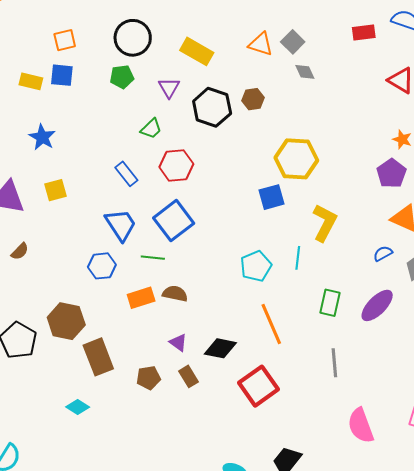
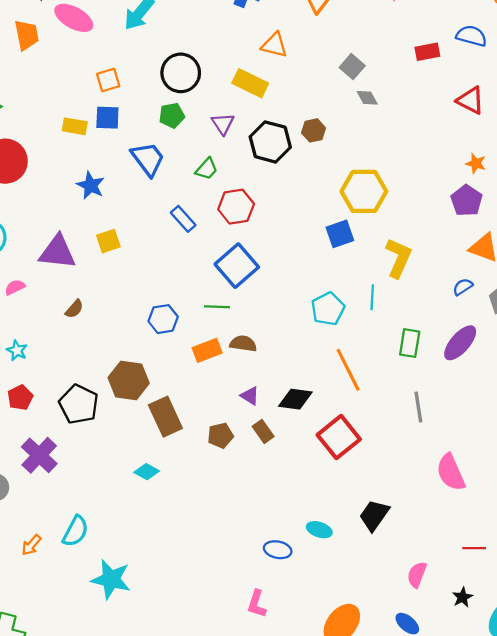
orange triangle: (261, 44) -> (274, 45), moved
blue trapezoid: (121, 225) -> (148, 159), moved

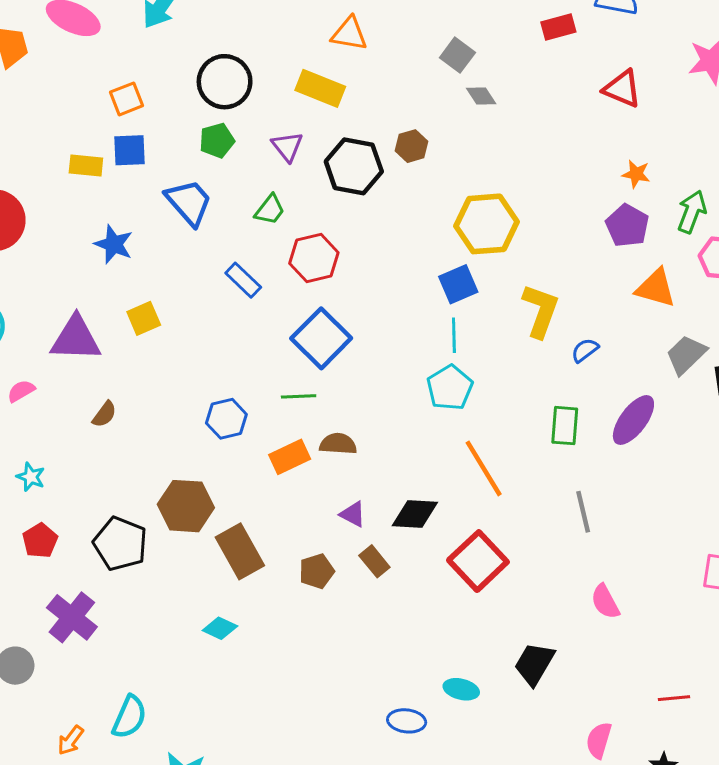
blue semicircle: (463, 287) -> (585, 350), moved
cyan line: (372, 297) -> (454, 335), moved
pink semicircle: (451, 472) -> (605, 602), moved, size x0.7

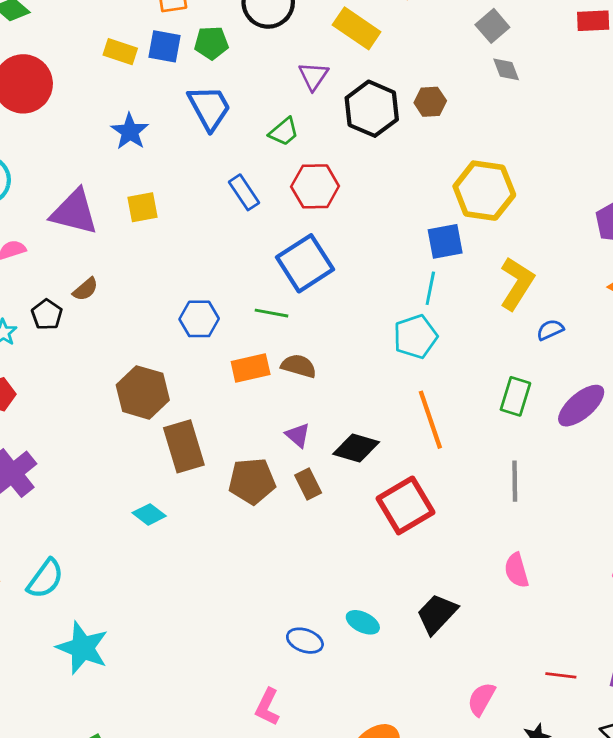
green pentagon: (217, 140) -> (211, 43), moved
black pentagon: (120, 544) -> (47, 315), moved, size x0.6
brown pentagon: (317, 571) -> (252, 481), size x1.4

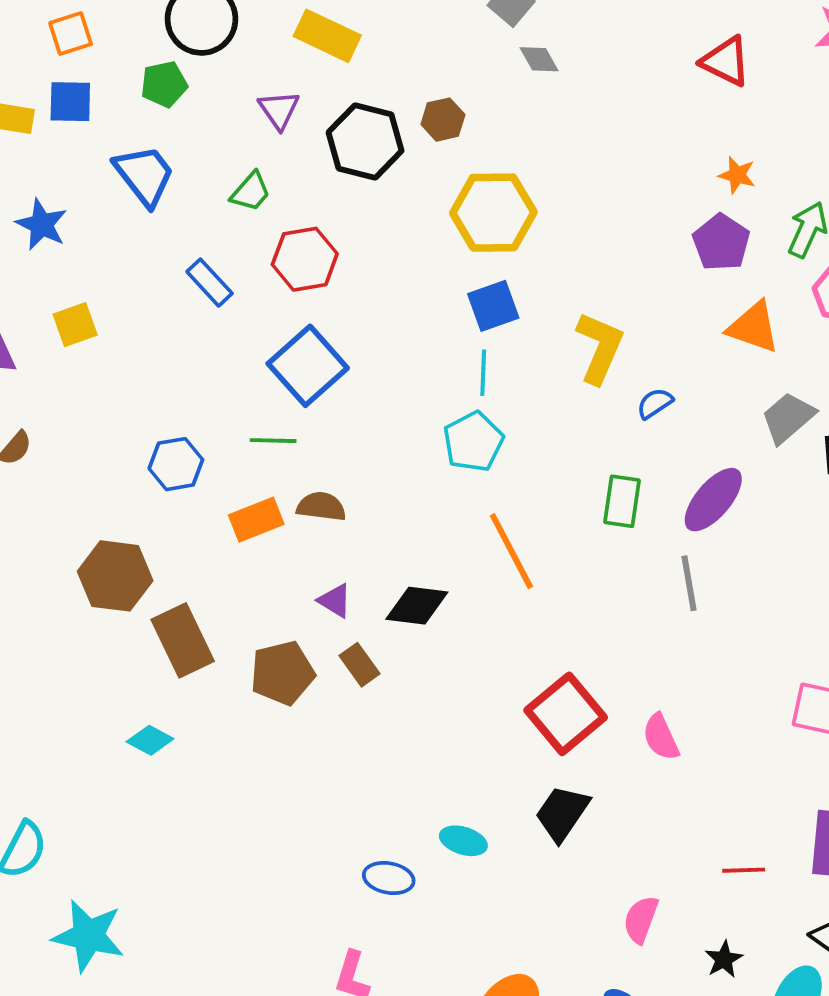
green pentagon: (211, 43) -> (164, 84), moved
yellow hexagon: (484, 191) -> (493, 213), moved
gray line: (515, 481) -> (689, 583), moved
red square: (406, 505) -> (566, 714), moved

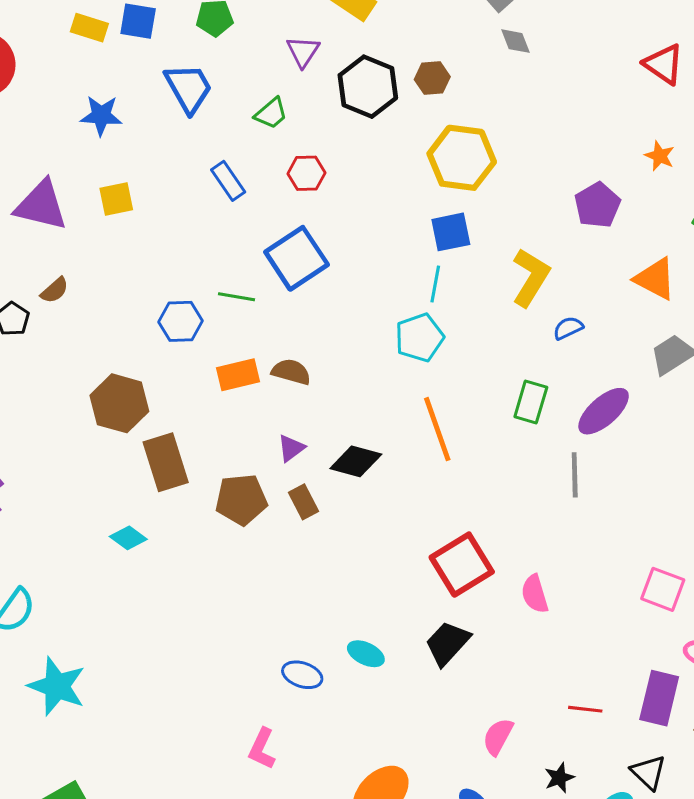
blue star: (42, 224) -> (101, 115), turned -30
purple pentagon: (721, 242) -> (597, 205), moved
red hexagon: (305, 259) -> (306, 173), size x0.7
green line: (273, 441) -> (237, 297), moved
purple triangle: (335, 601) -> (291, 448), turned 44

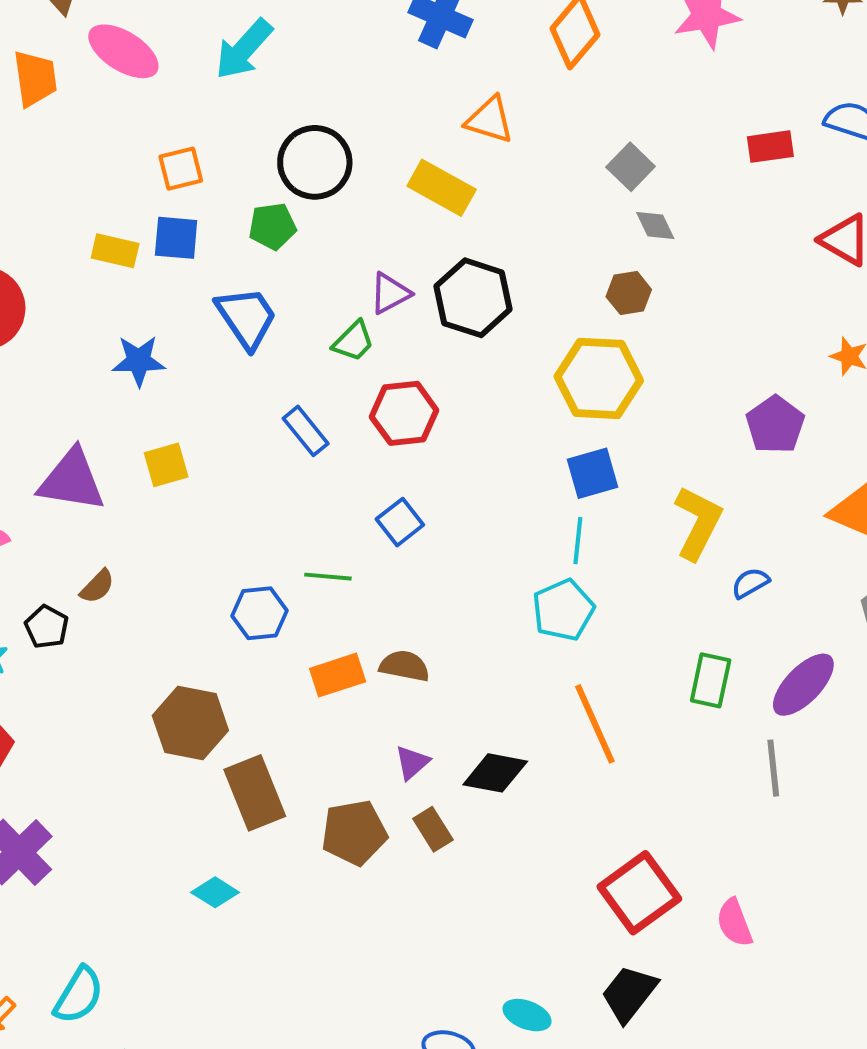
purple triangle: (303, 51) -> (390, 293), moved, turned 33
brown hexagon: (432, 78) -> (629, 293), moved
red hexagon: (306, 173) -> (404, 413), size x1.4
blue square: (297, 258) -> (400, 522), size x0.6

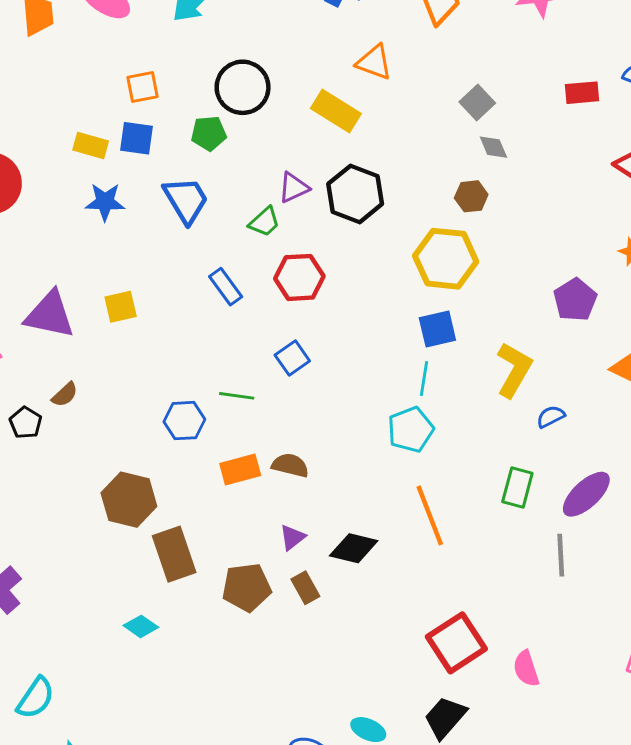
blue star: (139, 361) -> (105, 202), moved

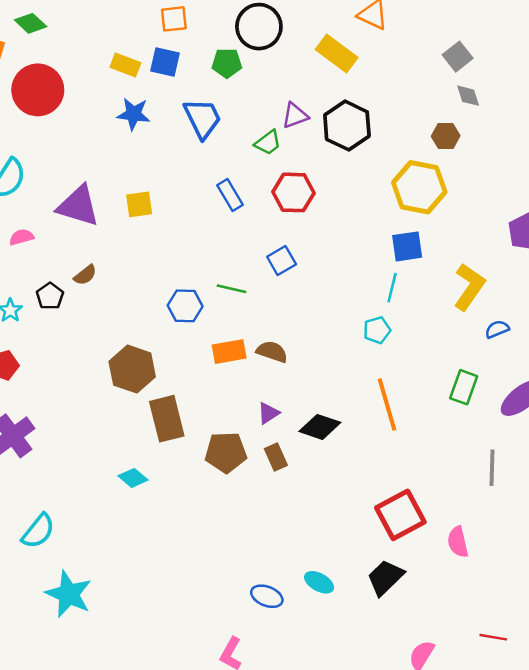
cyan pentagon: (411, 430) -> (377, 330), size x0.7
gray line: (561, 555) -> (492, 468), moved

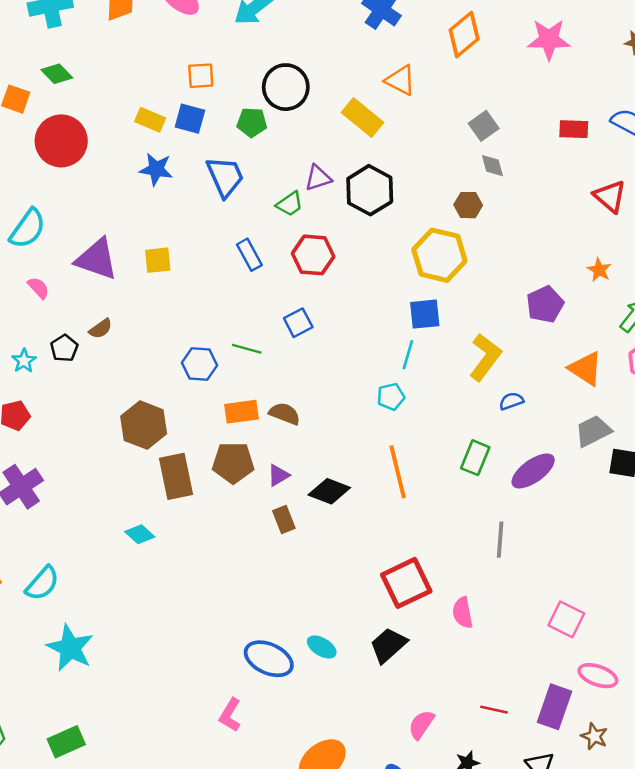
pink semicircle: (21, 237) -> (38, 288), turned 60
brown pentagon: (226, 452) -> (233, 463), moved
blue ellipse: (267, 596) -> (269, 659), size x1.5

